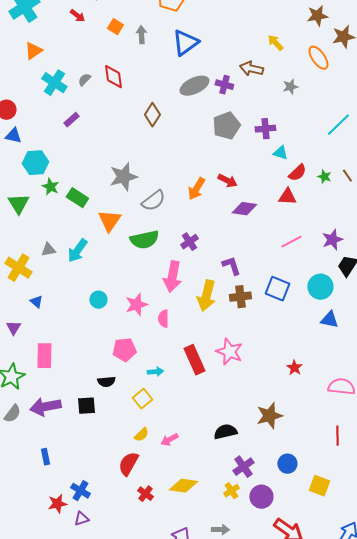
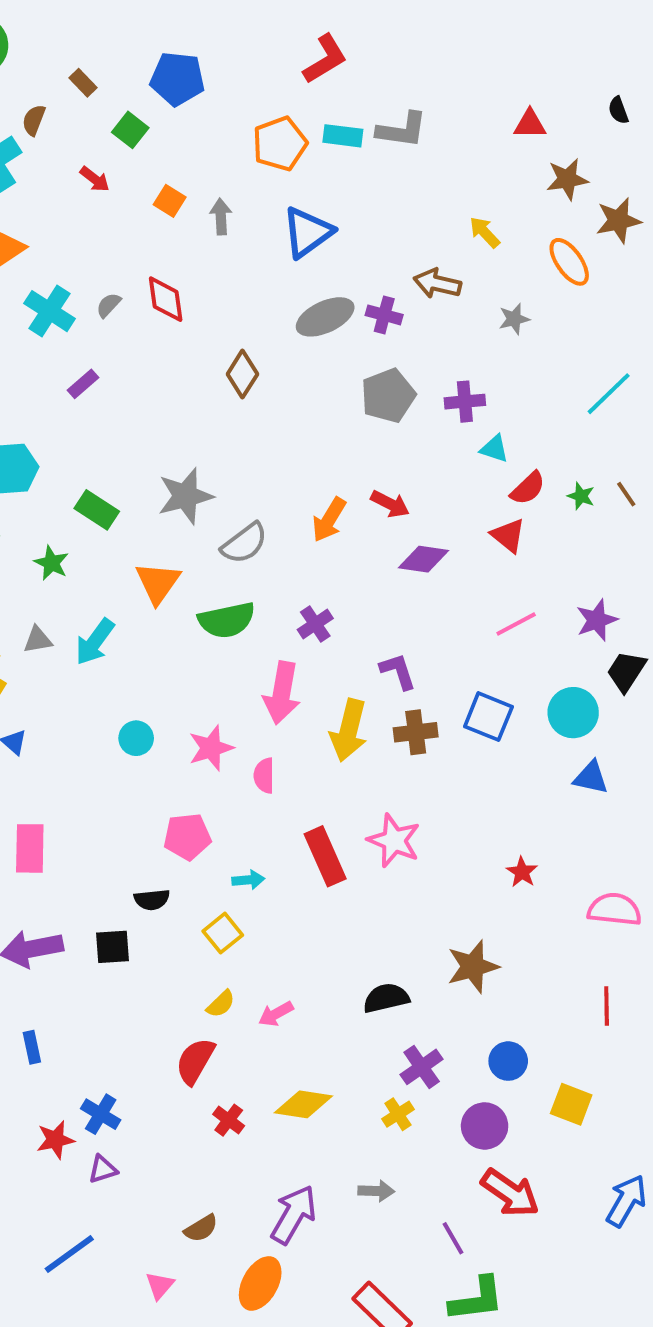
green star: (50, 187) -> (51, 563), moved
red triangle: (287, 197) -> (508, 535), turned 36
green rectangle: (77, 198) -> (97, 510), moved
purple circle: (261, 497) -> (485, 1126), moved

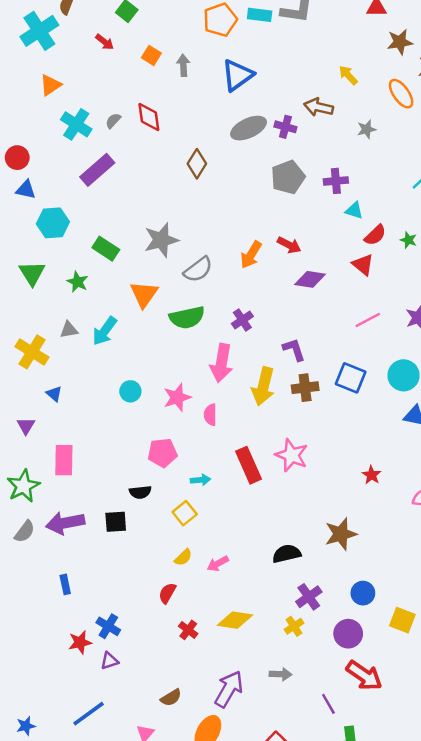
purple rectangle: (83, 384) -> (97, 170), size x1.8
red semicircle: (195, 1061) -> (167, 593), size x0.7

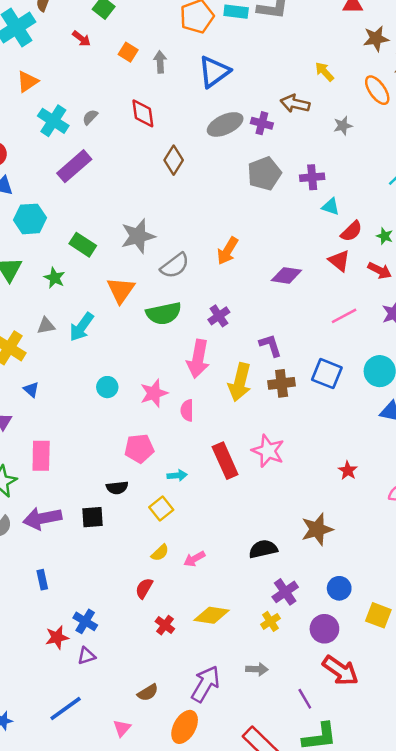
red diamond: (149, 117) -> (143, 113), moved
red arrow: (289, 245) -> (380, 270), moved

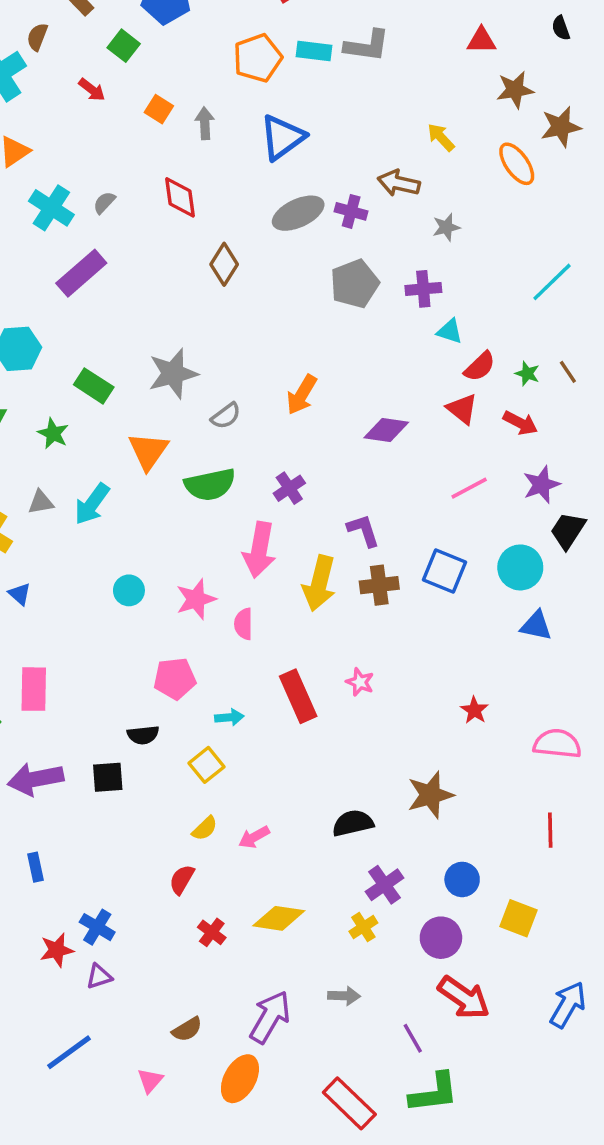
gray star: (343, 126) -> (446, 227), moved
gray semicircle: (175, 266) -> (226, 416), size x0.7
pink star: (268, 451) -> (360, 682), size x0.6

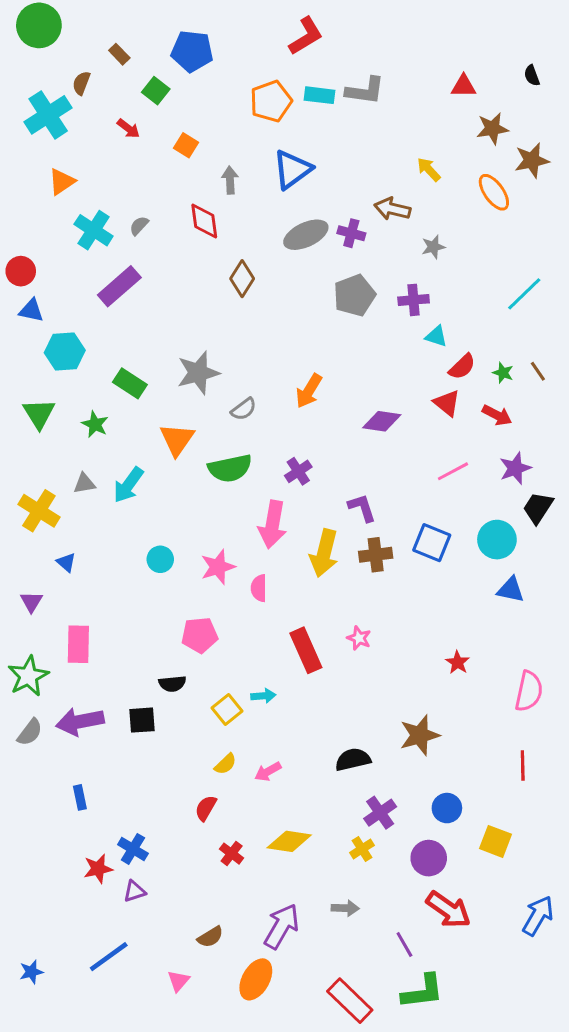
gray arrow: (205, 123) -> (230, 180), moved
cyan arrow: (229, 717) -> (263, 696), moved
pink semicircle: (557, 744) -> (529, 691), turned 96

